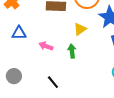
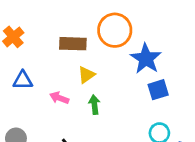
yellow triangle: (80, 29) -> (86, 75), moved

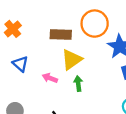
yellow triangle: (86, 75) -> (72, 60), size x1.5
blue triangle: (23, 80) -> (20, 64), turned 42

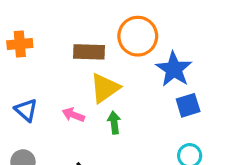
orange cross: (13, 29) -> (20, 44), turned 35
blue triangle: (20, 64) -> (26, 110), moved

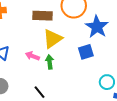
blue square: (188, 105) -> (86, 52), moved
green arrow: (114, 123) -> (50, 62), moved

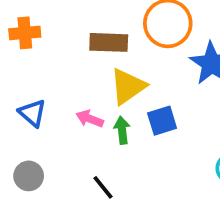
blue square: (86, 52) -> (162, 121), moved

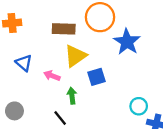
blue triangle: (32, 113) -> (24, 63), moved
green arrow: (122, 130) -> (72, 96), moved

